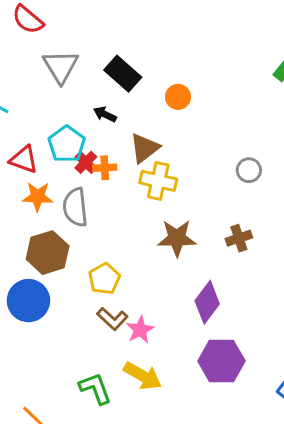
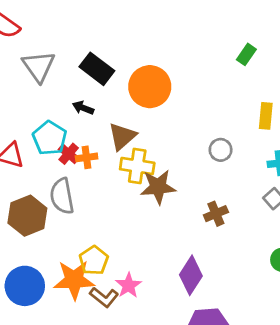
orange circle: (178, 97) -> (150, 87), size x1.8
orange star: (38, 197) -> (74, 280), moved, size x1.4
brown star: (177, 238) -> (158, 187), moved
brown hexagon: (48, 253) -> (27, 216), moved
pink star: (140, 330) -> (128, 285), moved

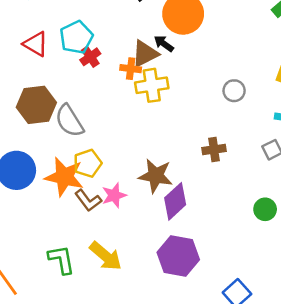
black arrow: (83, 108) -> (164, 44), moved
orange cross: (87, 157) -> (131, 69), moved
yellow cross: (137, 166) -> (152, 85), turned -32
brown star: (158, 187) -> (156, 176), moved
gray semicircle: (62, 196) -> (69, 121), moved, turned -36

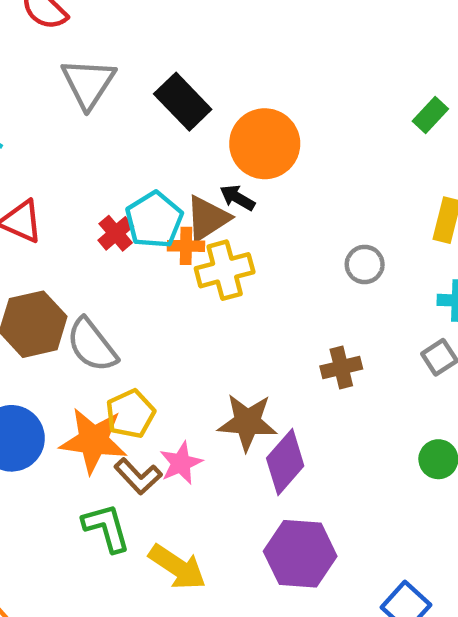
cyan pentagon: (76, 37) -> (154, 220), moved
green L-shape: (61, 260) -> (106, 528), moved

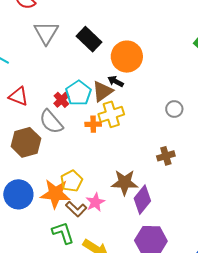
orange cross: (186, 246) -> (93, 124), moved
gray semicircle: (92, 345) -> (51, 122), moved

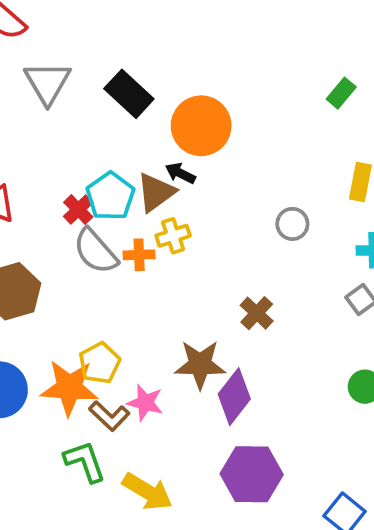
yellow cross: (111, 114) -> (173, 236), size x0.7
gray semicircle: (51, 122) -> (95, 251), moved
brown cross: (166, 156) -> (257, 313), moved, turned -30
pink star: (95, 202) -> (145, 403), turned -30

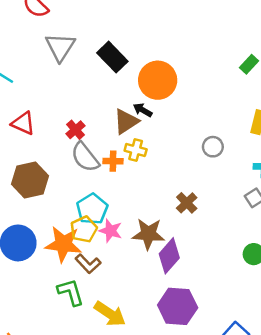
cyan pentagon: (110, 196) -> (92, 209), moved
yellow cross: (173, 236) -> (136, 150), turned 30
pink star: (145, 403) -> (111, 231), moved

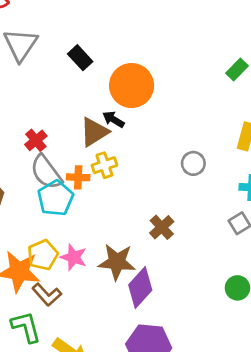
black rectangle: (112, 57) -> (80, 58), size x0.7
yellow cross: (136, 150) -> (104, 165), turned -35
cyan pentagon: (92, 209) -> (55, 198), moved

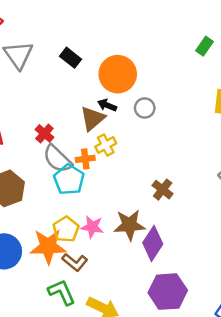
gray circle: (193, 163) -> (145, 108), moved

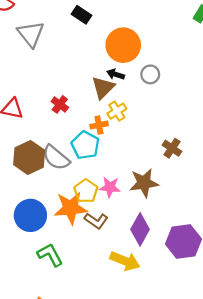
black rectangle: (71, 58) -> (81, 15), moved
gray semicircle: (57, 159) -> (56, 158), moved
purple diamond: (153, 243) -> (140, 229), moved
green L-shape: (62, 292) -> (50, 255), moved

